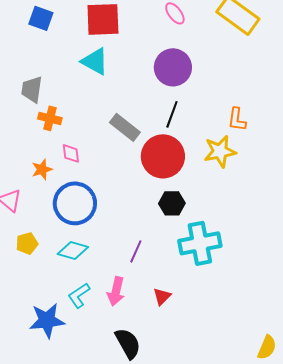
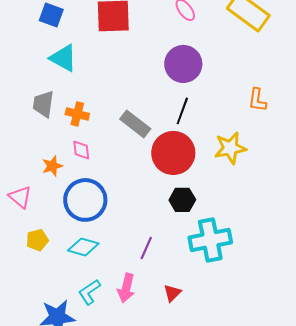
cyan triangle: (95, 61) -> (63, 58), moved
gray trapezoid: (32, 89) -> (43, 104), moved
orange cross: (50, 118) -> (77, 114), moved
orange L-shape: (237, 119) -> (257, 100), moved

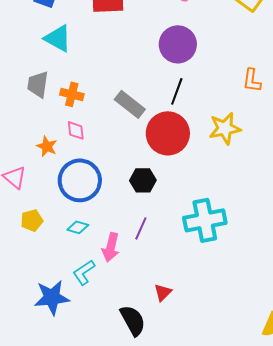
orange star: (52, 166) -> (47, 146), turned -30
black hexagon: (182, 200) -> (143, 180), moved
cyan diamond: (83, 247) -> (78, 227), size x0.7
pink arrow: (126, 288) -> (111, 247), moved
red triangle: (172, 293) -> (163, 292), moved

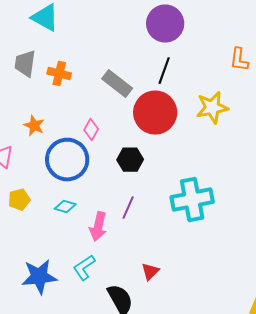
pink diamond: (76, 130) -> (91, 130), moved, turned 35
cyan L-shape: (84, 272) -> (84, 268), moved

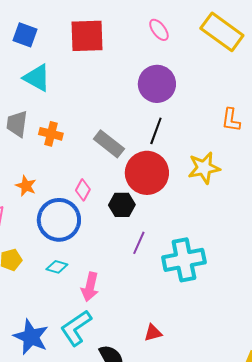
black hexagon: (130, 160) -> (122, 205), moved
purple line: (128, 208) -> (139, 243), moved
cyan L-shape: (84, 268) -> (76, 328), size x1.4
red triangle: (150, 272) -> (153, 333), moved, turned 30
blue star: (39, 277) -> (31, 337), turned 30

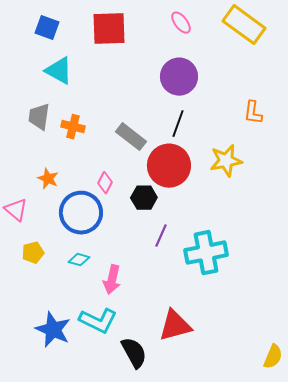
cyan L-shape: (76, 328) -> (98, 321), turned -120
red triangle: (153, 333) -> (175, 326), size x1.8

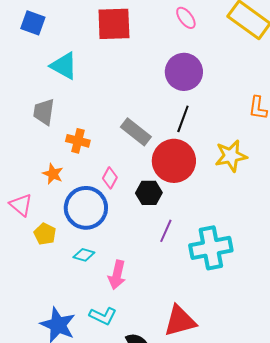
blue square: (47, 28) -> (33, 23), moved
orange cross: (73, 127) -> (78, 141), moved
yellow pentagon: (33, 253) -> (45, 234), moved, turned -30
cyan L-shape: (98, 321) -> (103, 316), size x0.7

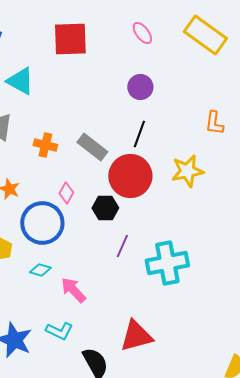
purple circle: (184, 72) -> (140, 87), size x0.7
orange cross: (78, 141) -> (45, 145), moved
pink arrow: (117, 275) -> (73, 290), turned 124

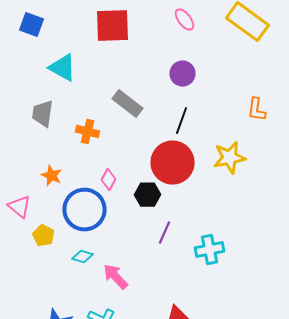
gray rectangle: (92, 147) -> (128, 104), moved
cyan cross: (167, 263) -> (210, 250), size x0.7

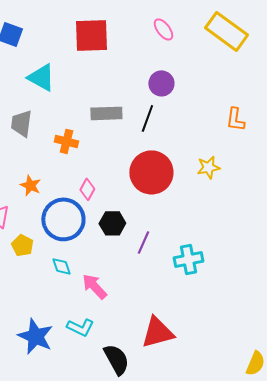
gray rectangle: (128, 104) -> (106, 113), turned -40
black line: (182, 121) -> (147, 118), moved
yellow star: (230, 158) -> (208, 167), size x0.7
black hexagon: (148, 195) -> (112, 223), moved
cyan diamond: (82, 257) -> (61, 266), turned 55

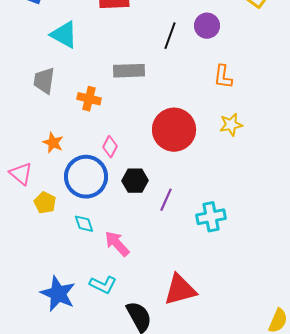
purple circle: (161, 83) -> (207, 26), moved
black line: (147, 118) -> (170, 36), moved
orange L-shape: (235, 119) -> (223, 77), moved

